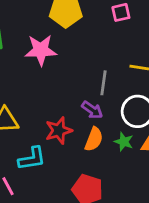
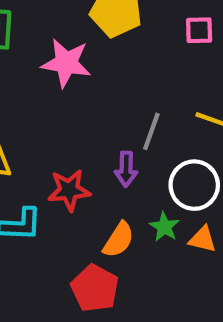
purple arrow: (92, 110) -> (126, 169), turned 45
orange semicircle: (94, 139) -> (119, 240), moved

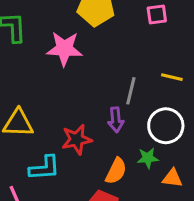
green star: (164, 227) -> (148, 158), turned -30
orange triangle: (203, 239) -> (172, 178), moved

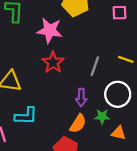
purple arrow: (116, 120) -> (81, 98), moved
red star: (77, 139) -> (53, 62), moved, turned -30

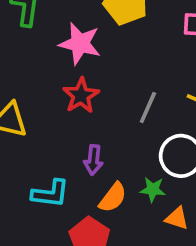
purple arrow: (81, 98) -> (93, 160), moved
cyan L-shape: (26, 116) -> (50, 194), moved

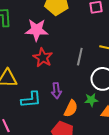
cyan L-shape: (50, 194) -> (31, 100), moved

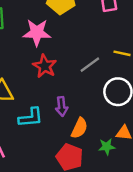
gray line: (80, 57) -> (90, 65), turned 42
green star: (91, 100) -> (107, 147), moved

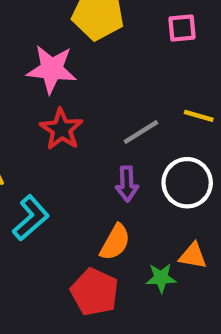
purple arrow: (62, 106) -> (127, 184), moved
cyan L-shape: (31, 118) -> (31, 218), turned -40

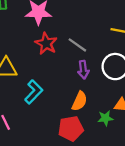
gray line: (141, 132) -> (77, 45), moved, turned 72
red pentagon: (95, 292) -> (71, 129), turned -30

